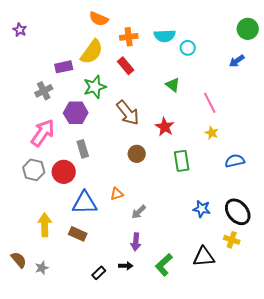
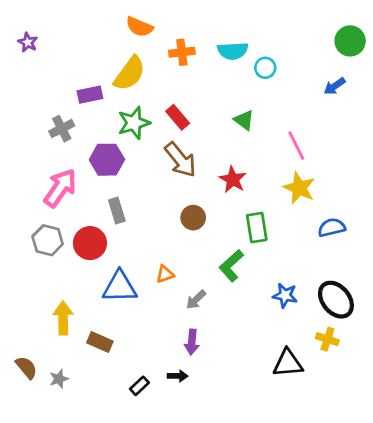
red rectangle: (126, 66) -> (178, 117), moved
yellow star: (212, 133) -> (299, 188), size x1.6
brown rectangle: (78, 234) -> (100, 342), moved
green L-shape: (164, 265) -> (231, 266), moved

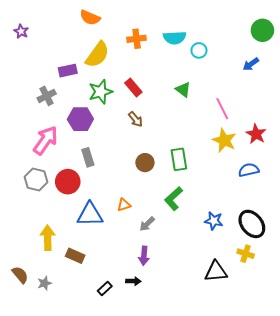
orange semicircle: (139, 27) -> (90, 18), moved
brown arrow: (180, 160) -> (135, 119), size x0.6
red star: (233, 179) -> (256, 134), moved
green rectangle: (257, 228) -> (179, 159), moved

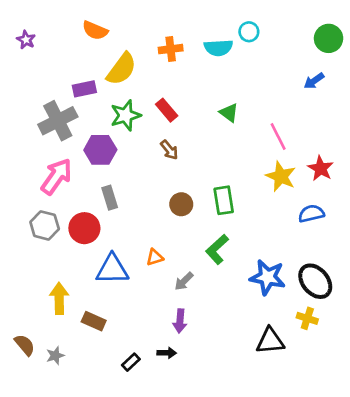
orange semicircle: (90, 18) -> (95, 30), moved
cyan circle: (199, 50) -> (249, 32), moved
gray cross: (47, 96) -> (58, 121), size x1.6
blue star: (214, 221) -> (267, 277), size x1.5

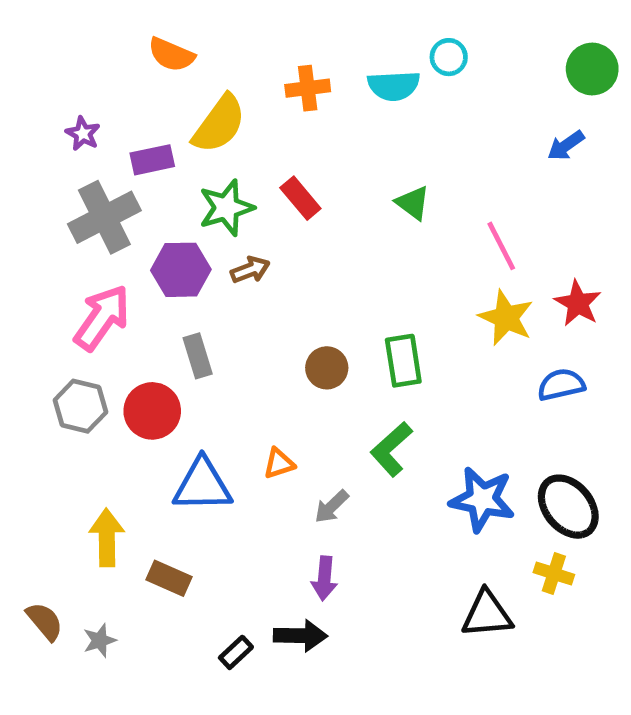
purple star: (26, 40) -> (83, 134), moved
brown arrow: (169, 150) -> (250, 270), moved, turned -72
black arrow: (167, 353) -> (300, 636), size x1.5

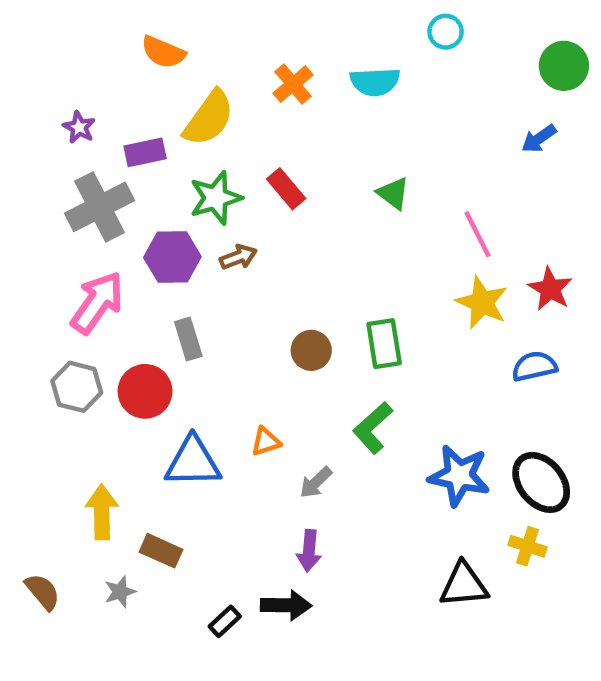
cyan circle: (449, 57) -> (446, 32), moved
orange cross: (308, 88) -> (293, 84), turned -33
gray star: (100, 640) -> (120, 592), moved

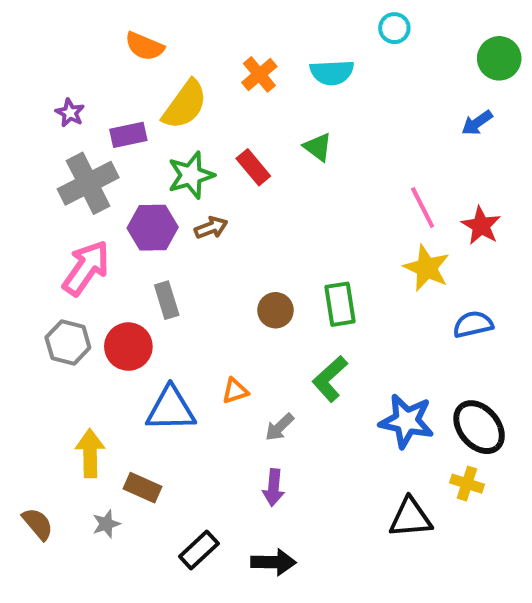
green triangle: (393, 193) -> (318, 147), moved
red star: (550, 289) -> (481, 226), moved
black arrow: (286, 605) -> (273, 562), moved
black rectangle: (225, 621) -> (199, 550), size x1.4

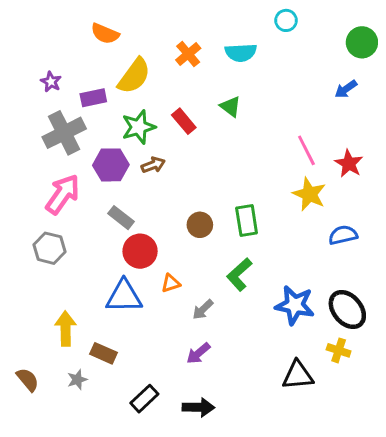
gray rectangle: (167, 300) -> (121, 218), turned -35
red circle: (128, 347) -> (140, 251), moved
purple arrow: (273, 488) -> (198, 353), turned 45

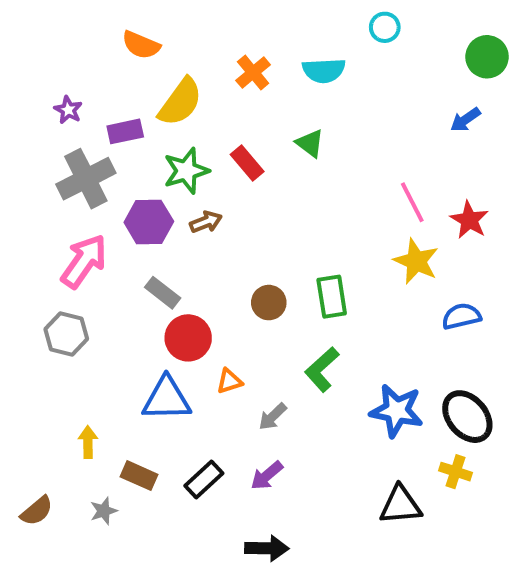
yellow arrow: (66, 328) -> (88, 442), size x0.7
brown semicircle: (28, 380) -> (37, 511), turned 90
black rectangle: (144, 399) -> (204, 479), moved

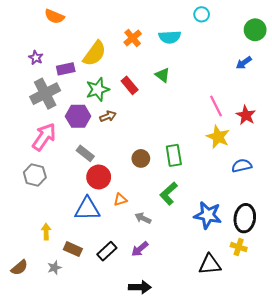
orange semicircle: (141, 45) -> (54, 16), moved
gray arrow: (273, 417) -> (143, 218), turned 70
black ellipse: (467, 417) -> (245, 218), turned 48

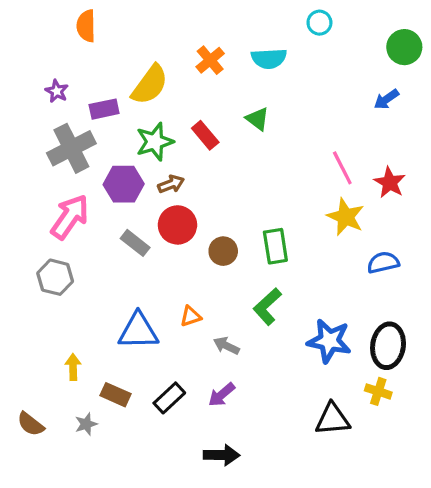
orange semicircle: (54, 16) -> (86, 26), turned 66
red circle: (99, 177) -> (177, 225), moved
brown semicircle: (19, 268) -> (31, 424), turned 78

